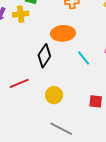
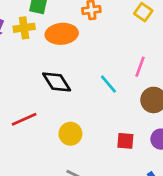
orange ellipse: (63, 33) -> (62, 34), moved
black diamond: (44, 56) -> (57, 82), turned -65

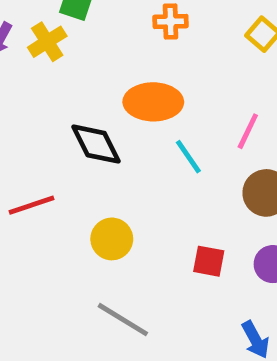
yellow cross: (24, 28) -> (47, 42), turned -30
orange ellipse: (62, 34) -> (153, 102), moved

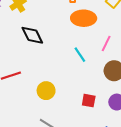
orange ellipse: (153, 102) -> (84, 18), moved
black diamond: (96, 144) -> (32, 35), moved

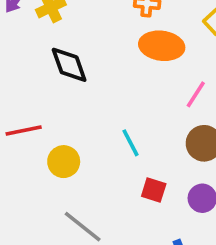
cyan line: (80, 55) -> (131, 143), moved
yellow circle: (46, 91) -> (64, 162), moved

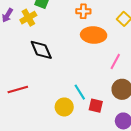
yellow circle: (64, 162) -> (64, 107), moved
red square: (154, 190) -> (96, 106), moved

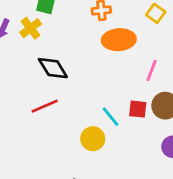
red line: (18, 90) -> (45, 106), moved
red square: (96, 106) -> (138, 109), moved

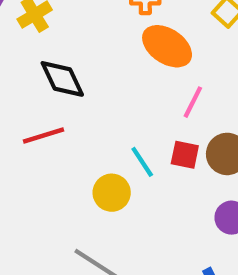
orange ellipse: (119, 40) -> (167, 46), turned 32
pink line: (152, 71) -> (193, 102), moved

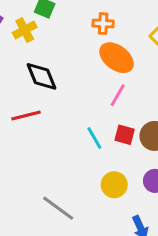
pink line: (193, 102) -> (118, 95), moved
yellow circle: (112, 193) -> (114, 185), moved

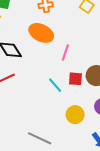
orange ellipse: (117, 58) -> (41, 33), moved

